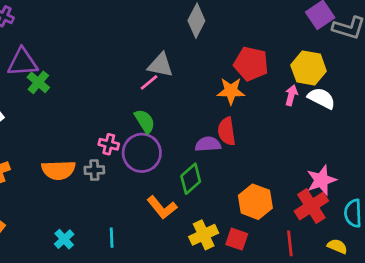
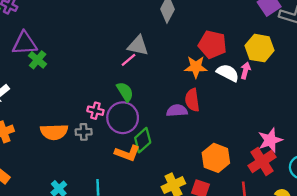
white semicircle: (321, 98) -> (228, 73), moved
green diamond: (191, 179) -> (143, 140), moved
orange L-shape: (162, 207) -> (127, 153), moved, turned -30

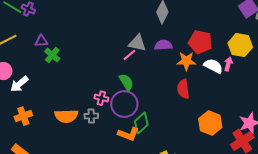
purple triangle: (25, 43) -> (41, 41), size x0.6
purple semicircle: (177, 111) -> (163, 45), moved
orange hexagon: (216, 158) -> (210, 123), moved

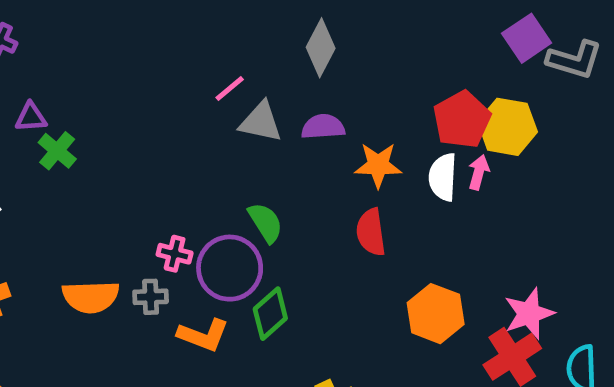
red pentagon: (200, 42) -> (462, 120), moved, turned 30
pink line: (129, 55) -> (230, 88), moved
white semicircle: (213, 66) -> (443, 177), turned -114
green semicircle: (126, 82) -> (266, 223), moved
orange L-shape: (128, 134) -> (203, 335), moved

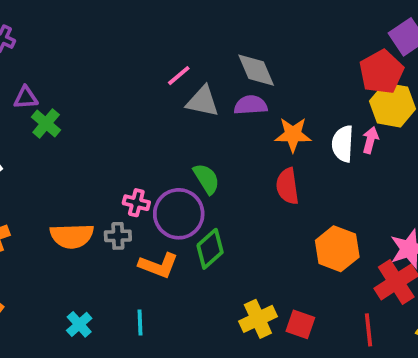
gray diamond: (321, 48) -> (256, 70), moved, turned -51
red pentagon: (462, 120) -> (381, 72), moved

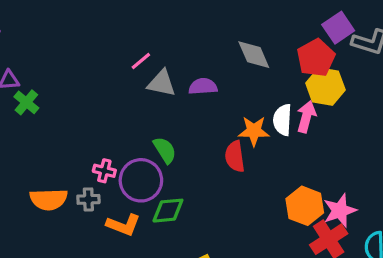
gray diamond: (256, 70) -> (254, 55), moved
orange star: (293, 135) -> (254, 131), moved
pink arrow: (370, 140) -> (306, 117), size x1.4
green diamond: (210, 249) -> (168, 211), turned 36
orange hexagon: (337, 249) -> (305, 206), moved

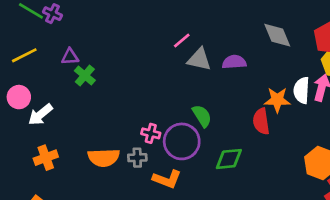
green diamond: (168, 211) -> (229, 159), moved

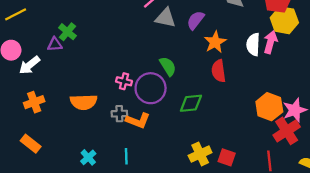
purple triangle: (70, 57) -> (55, 44), moved
purple semicircle: (234, 62) -> (196, 20), turned -48
orange star: (277, 100) -> (215, 42), moved, turned -30
gray cross: (137, 158) -> (119, 114), moved

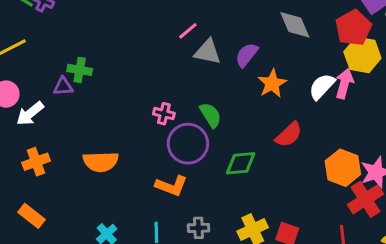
green cross: (67, 32) -> (80, 70), turned -30
white semicircle: (253, 44) -> (322, 87), turned 40
red semicircle: (219, 71) -> (289, 135), moved, turned -125
pink cross: (124, 81) -> (164, 114), moved
gray cross: (119, 114) -> (198, 228), moved

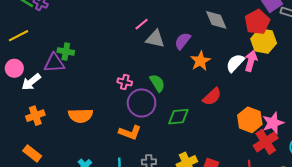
purple triangle: (63, 87) -> (54, 63), size x1.5

